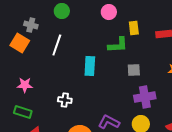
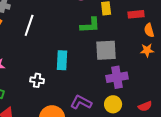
cyan rectangle: (90, 66) -> (62, 60), moved
gray square: (134, 70) -> (106, 50), size x1.6

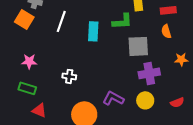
orange semicircle: (149, 30) -> (166, 31), moved
orange star: (147, 50) -> (181, 59), moved
cyan rectangle: (62, 60) -> (93, 31), moved

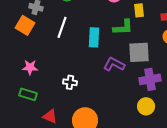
purple L-shape: (113, 98) -> (114, 64), moved
red triangle: (39, 110) -> (50, 116), moved

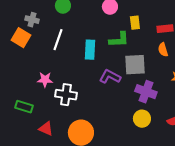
pink star: (30, 67) -> (45, 80), moved
purple cross: (150, 79) -> (146, 92), turned 30
white cross: (70, 82) -> (66, 95), size x1.5

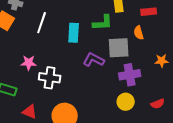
orange semicircle: (163, 50) -> (139, 33), moved
purple cross: (146, 92) -> (130, 75), turned -30

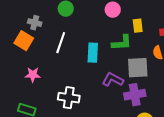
pink star: (29, 63) -> (33, 75), moved
purple cross: (130, 75) -> (135, 95), moved

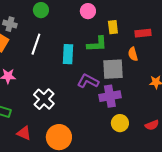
white cross: (69, 98) -> (44, 99), turned 35

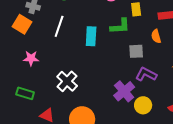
gray square: (113, 69) -> (136, 51), size x0.7
purple L-shape: (88, 81) -> (146, 74), moved
purple cross: (110, 96) -> (124, 91), moved, turned -30

